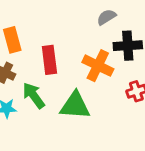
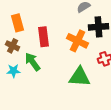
green triangle: (75, 106) -> (80, 77), moved

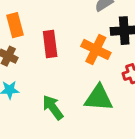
green arrow: (33, 62) -> (53, 107), moved

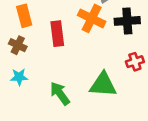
orange cross: (96, 49) -> (92, 18), moved

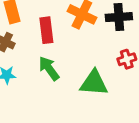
green arrow: (60, 93) -> (49, 68), moved

